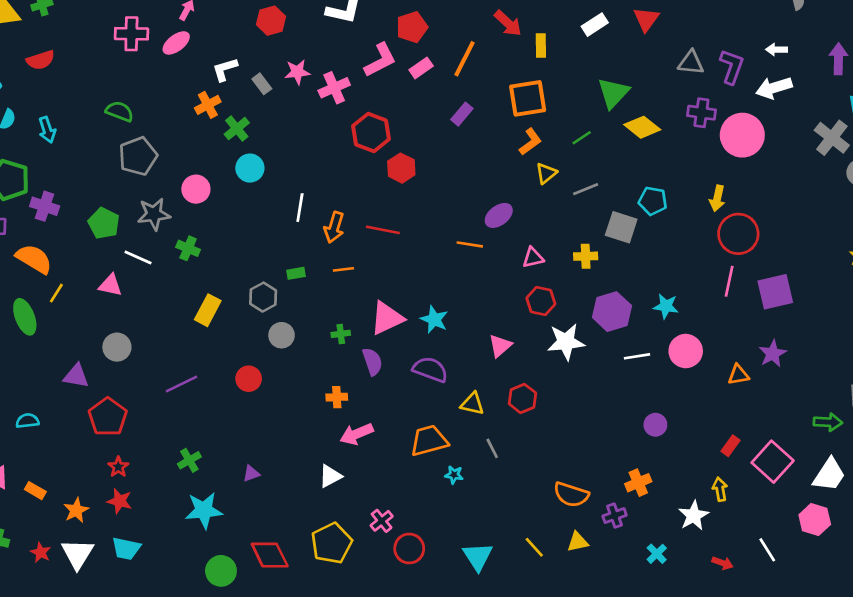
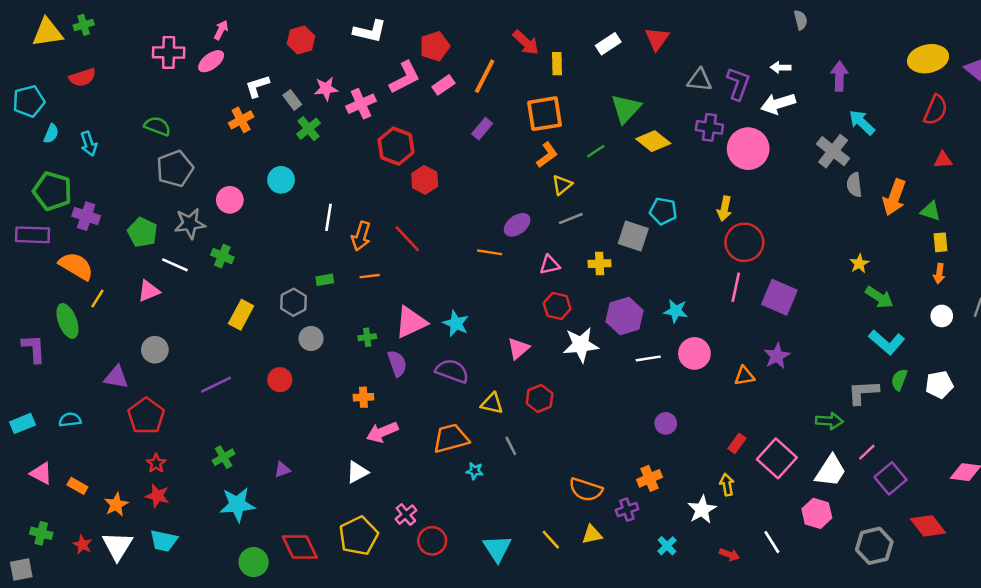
green cross: (237, 129) -> (309, 129), moved
gray line: (586, 189) -> (571, 219), moved
red line: (383, 230) -> (407, 239), turned 36
pink triangle: (110, 285) -> (149, 291), turned -35
purple square: (775, 292) -> (779, 297), turned 36

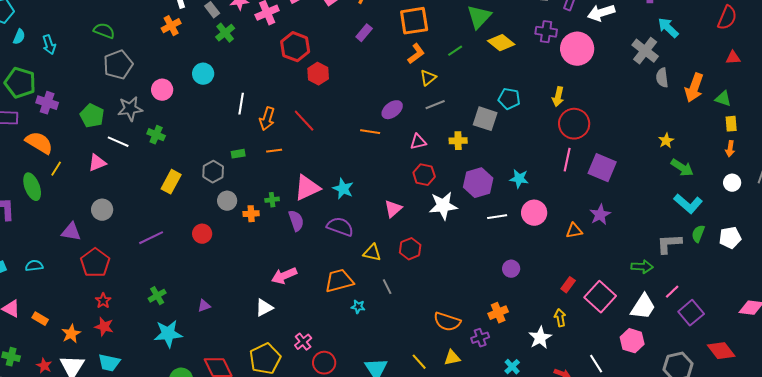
orange cross: (363, 397) -> (251, 214), moved

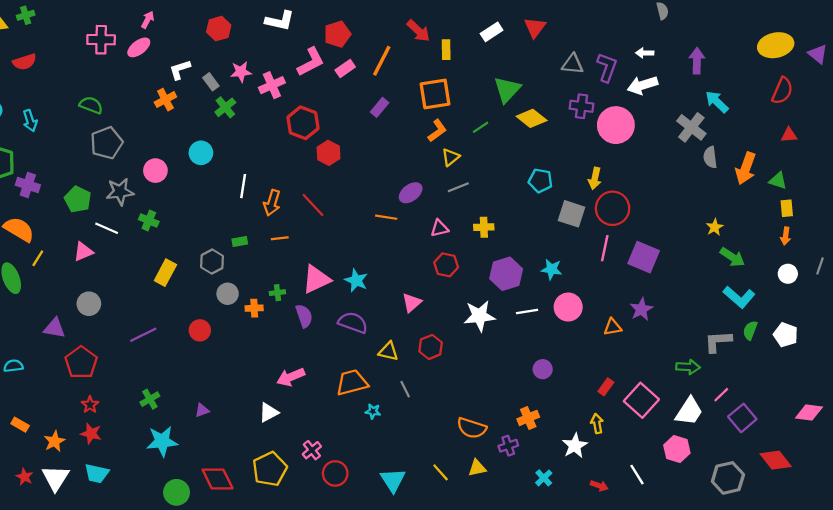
gray square: (485, 119) -> (571, 214), moved
white star: (443, 206) -> (479, 316), moved
white pentagon: (730, 238) -> (786, 335), turned 30

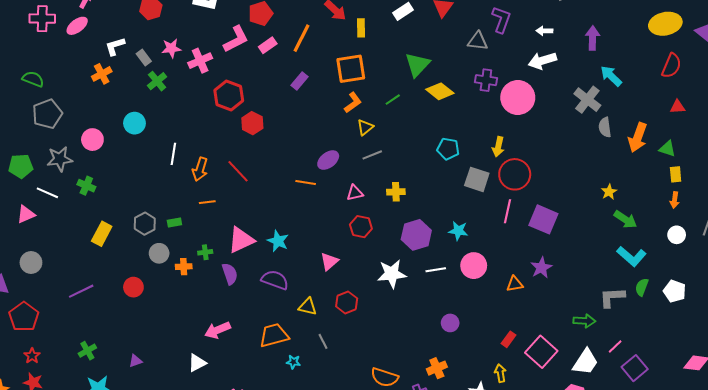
purple L-shape: (607, 67) -> (501, 20), moved
green pentagon: (78, 199) -> (21, 166), turned -30
green rectangle: (240, 242) -> (174, 223), moved

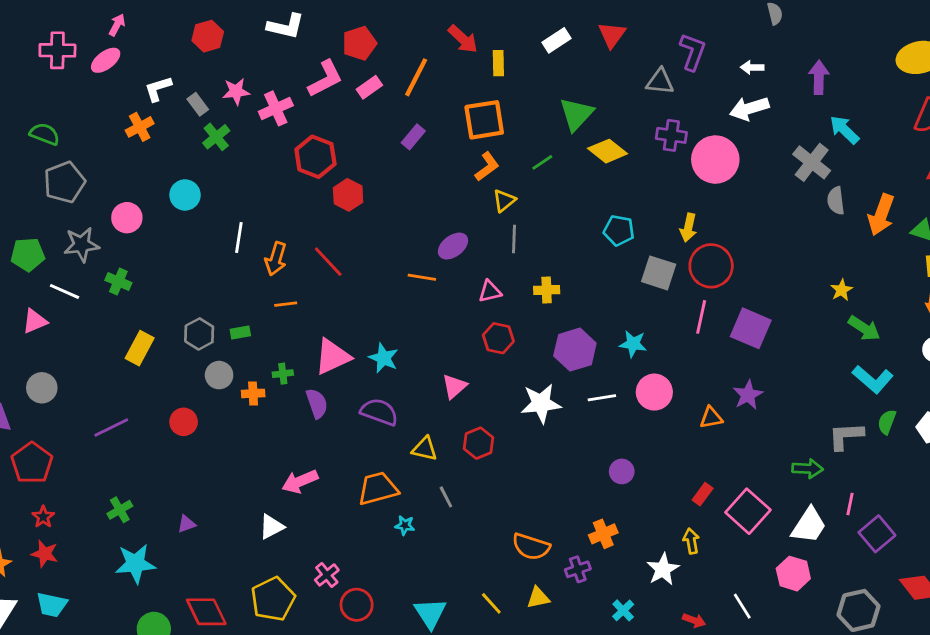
gray line: (372, 155) -> (514, 239), turned -66
pink line: (615, 347) -> (850, 504), turned -35

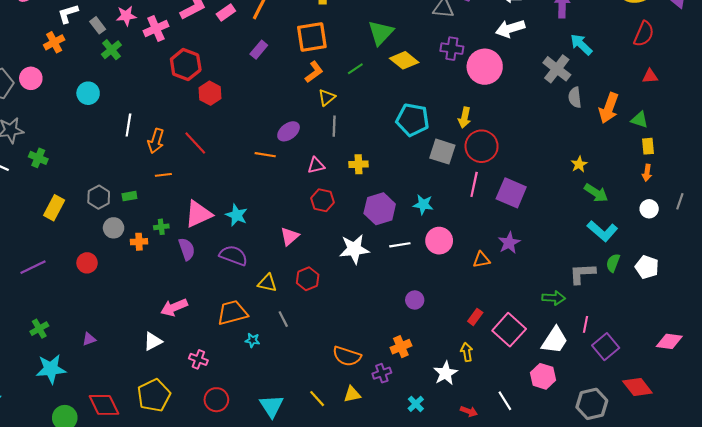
pink circle: (127, 218) -> (31, 78), moved
cyan pentagon: (619, 230) -> (413, 120), size x1.4
pink cross: (327, 575) -> (198, 359), moved, turned -30

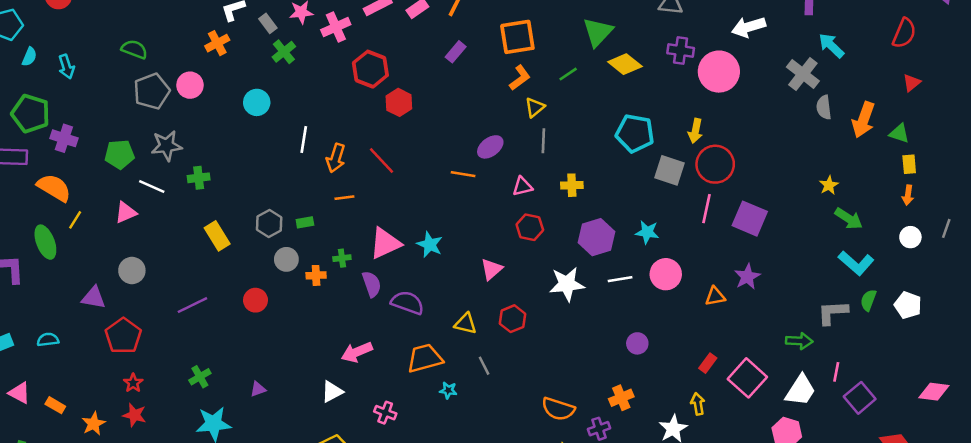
red triangle: (650, 76) -> (912, 83), turned -35
green cross: (38, 158) -> (199, 178), turned -30
yellow rectangle: (54, 208) -> (217, 236), turned -60
purple semicircle: (233, 255) -> (407, 303), moved

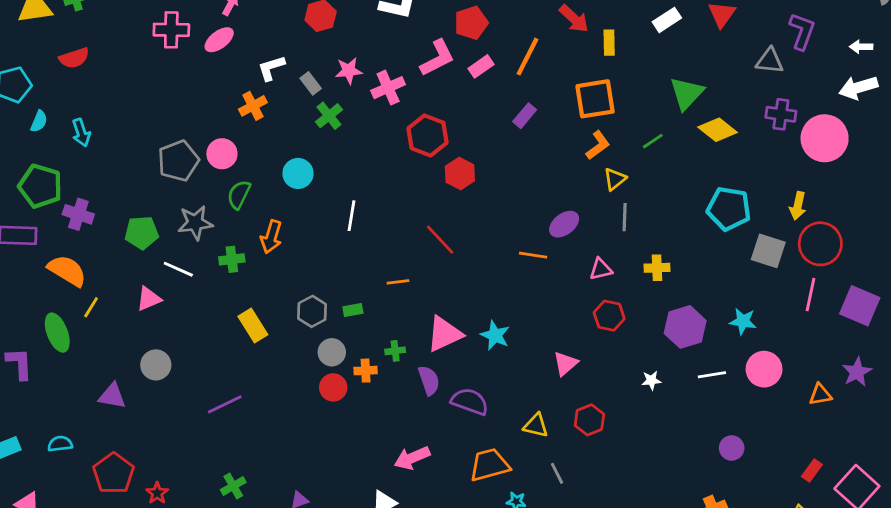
green semicircle: (134, 49) -> (239, 195), moved, turned -85
orange arrow: (336, 158) -> (271, 237), moved
white star: (567, 284) -> (651, 380), size x0.5
red circle: (255, 300) -> (333, 387), moved
red pentagon: (123, 336) -> (114, 473), moved

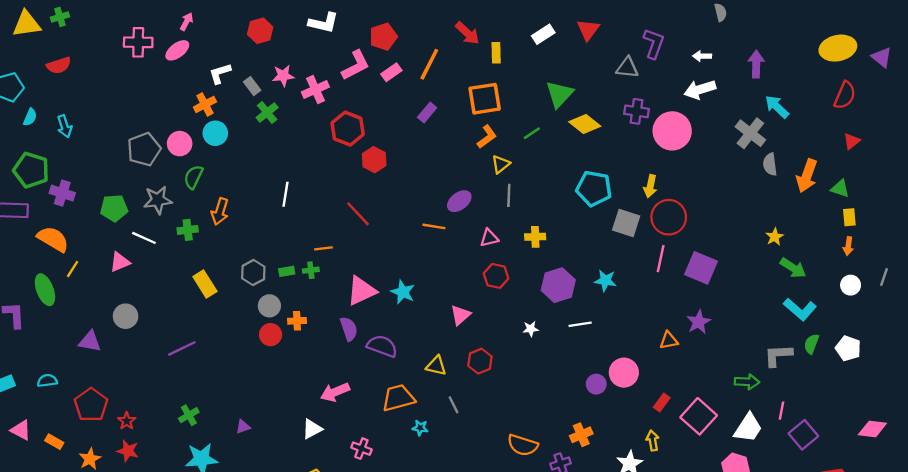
cyan circle: (298, 173) -> (215, 133), moved
green cross: (395, 351) -> (311, 270), moved
pink circle: (764, 369) -> (624, 373), moved

